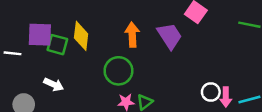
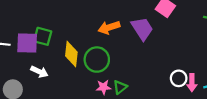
purple square: (40, 35) -> (27, 43), moved
orange arrow: (132, 35) -> (109, 27), turned -105
yellow diamond: (81, 36) -> (71, 54), moved

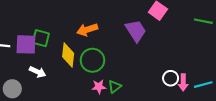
orange arrow: (109, 27) -> (87, 30), moved

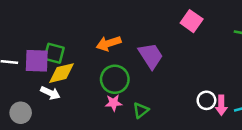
purple trapezoid: (136, 31) -> (151, 56), moved
yellow diamond: (68, 55) -> (62, 73), moved, turned 70
pink star: (99, 87) -> (114, 103), moved

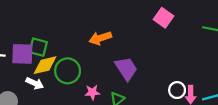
orange arrow: (109, 43) -> (100, 38), moved
purple trapezoid: (151, 56) -> (126, 69), moved
green circle: (115, 79) -> (68, 71), moved

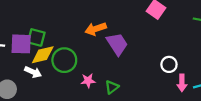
purple trapezoid: (126, 69) -> (117, 44), moved
white circle: (177, 90) -> (169, 64), moved

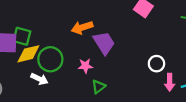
white arrow: (33, 72) -> (39, 79), moved
pink star: (88, 81) -> (85, 66), moved

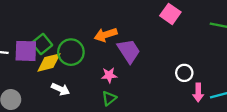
green square: (22, 36) -> (42, 44), turned 36
green circle: (50, 59) -> (71, 52), moved
green triangle: (98, 87) -> (109, 98), moved

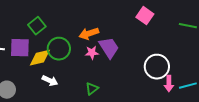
green square: (42, 44) -> (37, 26), moved
white circle: (184, 73) -> (157, 67), size x1.6
pink star: (109, 75) -> (92, 53), moved

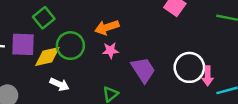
purple trapezoid: (109, 48) -> (143, 70), moved
pink arrow: (169, 84) -> (208, 76), moved

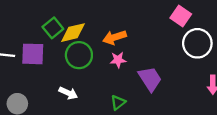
yellow diamond: (47, 57) -> (73, 33), moved
white circle: (189, 67) -> (197, 43), moved

